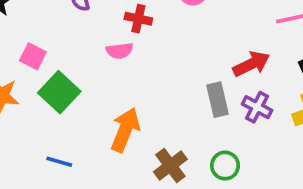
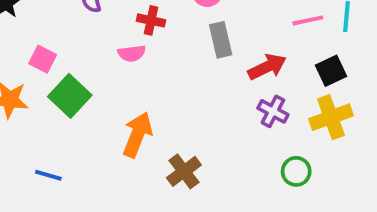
gray rectangle: (217, 100) -> (221, 40), moved
blue line: (59, 162) -> (48, 175), moved
green circle: (225, 166) -> (296, 171), moved

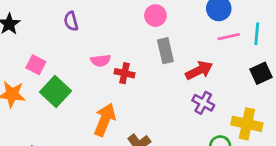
red cross: (151, 20) -> (125, 73), moved
black square: (331, 71) -> (261, 73), moved
yellow cross: (331, 117) -> (247, 124), moved, turned 32

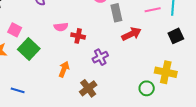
gray rectangle: (165, 51) -> (116, 13), moved
purple cross: (203, 103) -> (100, 57), moved, turned 35
orange arrow: (105, 120) -> (64, 69), size x0.7

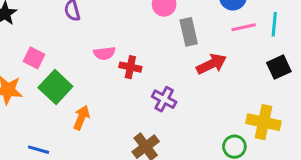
purple cross: (100, 57) -> (164, 99), turned -35
orange arrow: (64, 69) -> (81, 118), moved

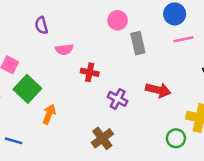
pink semicircle: (104, 53) -> (64, 49), moved
red arrow: (211, 64) -> (158, 90), moved, turned 40

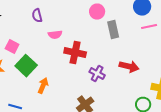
red cross: (90, 72) -> (75, 53), size x1.5

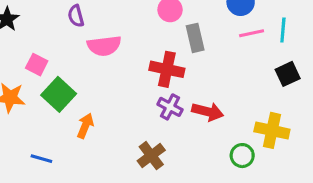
pink semicircle: (55, 35) -> (104, 46), size x1.5
red cross: (75, 53) -> (167, 69), moved
red arrow: (129, 67) -> (208, 112), moved

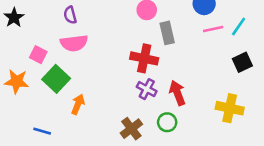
cyan line: (283, 30) -> (239, 27), turned 30
pink semicircle: (104, 46) -> (74, 43), moved
red arrow: (208, 112) -> (177, 93), turned -125
green circle: (242, 156) -> (167, 122), moved

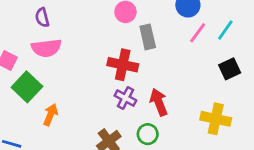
pink line: (213, 29) -> (198, 33), turned -42

